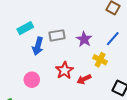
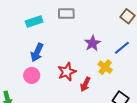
gray rectangle: (57, 35) -> (66, 13), moved
blue arrow: (38, 46) -> (37, 52), moved
red arrow: (84, 79) -> (85, 84), turned -48

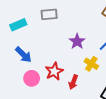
blue arrow: (37, 52) -> (23, 55), turned -66
pink circle: (32, 75) -> (32, 78), moved

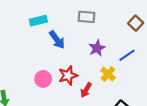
gray rectangle: (49, 14) -> (87, 17), moved
blue arrow: (23, 55) -> (57, 40), moved

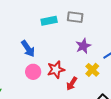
cyan rectangle: (38, 21) -> (49, 21), moved
blue arrow: (57, 40) -> (28, 49), moved

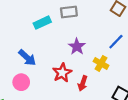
purple star: (83, 46) -> (77, 47), moved
pink circle: (33, 72) -> (21, 82), moved

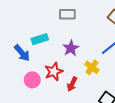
cyan rectangle: (42, 23) -> (40, 39), moved
pink circle: (21, 82) -> (32, 80), moved

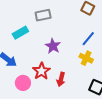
cyan rectangle: (40, 39) -> (20, 33), moved
yellow cross: (92, 67) -> (86, 58), moved

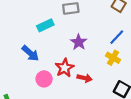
red arrow: (61, 79) -> (85, 78), turned -96

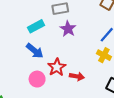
purple star: (79, 42) -> (68, 29), moved
blue arrow: (30, 53) -> (35, 51), moved

